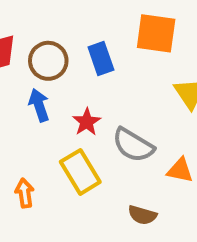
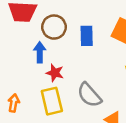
red star: (87, 122) -> (55, 73), moved, turned 30

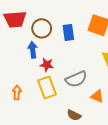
gray semicircle: (89, 95) -> (76, 79), turned -65

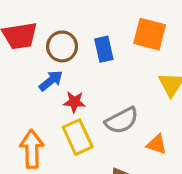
blue arrow: (33, 50) -> (51, 81), turned 63
orange arrow: (17, 93) -> (32, 149), size x1.6

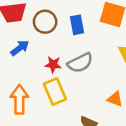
blue arrow: (51, 81) -> (20, 48), moved
gray semicircle: (122, 120) -> (80, 63), moved

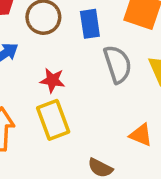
gray semicircle: (80, 63) -> (118, 64), moved, turned -85

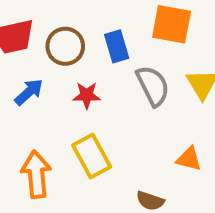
red star: (52, 80) -> (87, 95), moved

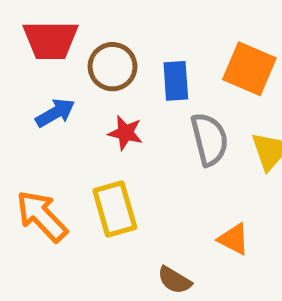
orange arrow: (36, 174) -> (42, 216), turned -51

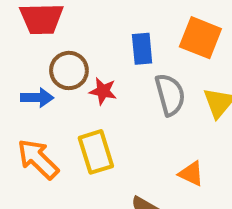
brown circle: (113, 67) -> (69, 70), moved
blue arrow: (55, 113) -> (37, 98), moved, turned 32

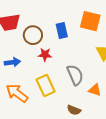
brown circle: (69, 70) -> (33, 35), moved
gray semicircle: (170, 95) -> (75, 75), moved

